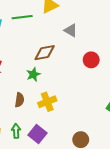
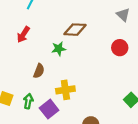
gray triangle: (71, 30) -> (123, 15), moved
yellow cross: (47, 102) -> (65, 90), moved

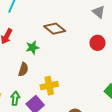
brown diamond: (75, 30) -> (55, 29), turned 40
green star: (59, 49) -> (32, 47), moved

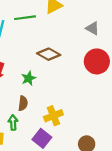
red circle: (97, 43) -> (97, 61), size x1.5
green arrow: (15, 98) -> (13, 122), moved

